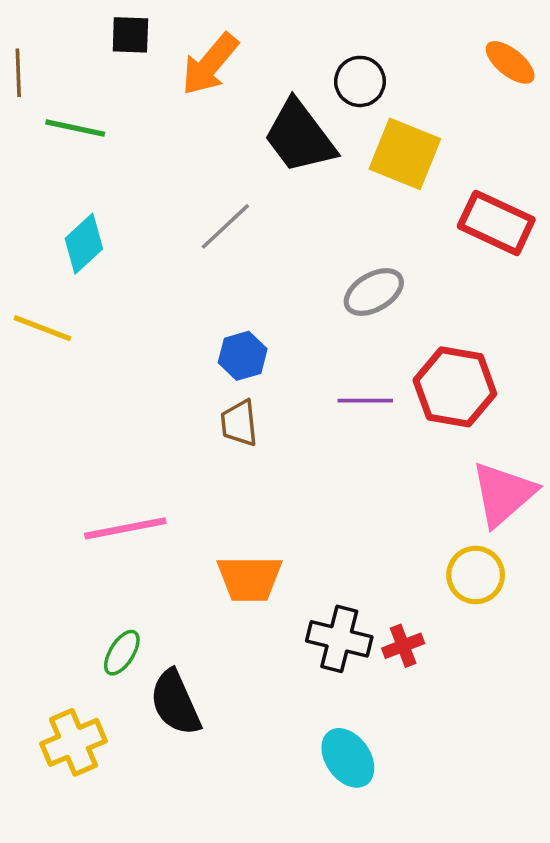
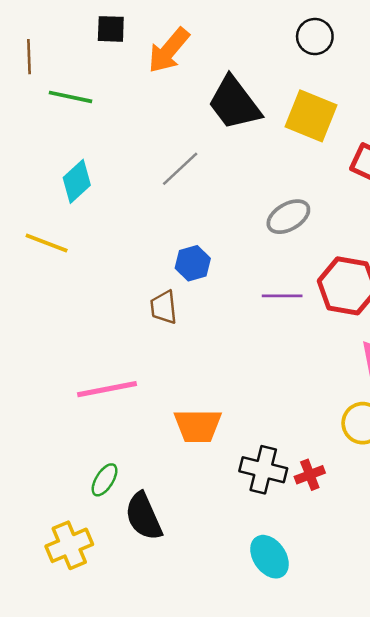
black circle: (360, 81) -> (315, 37), moved
brown trapezoid: (239, 423) -> (164, 307), moved

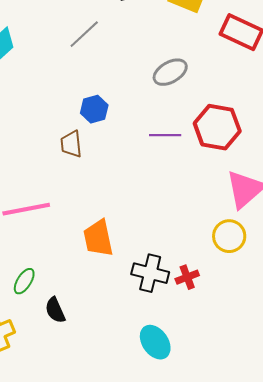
orange trapezoid: (198, 426) -> (98, 238), turned 78
black semicircle: (144, 516) -> (55, 310), size x0.7

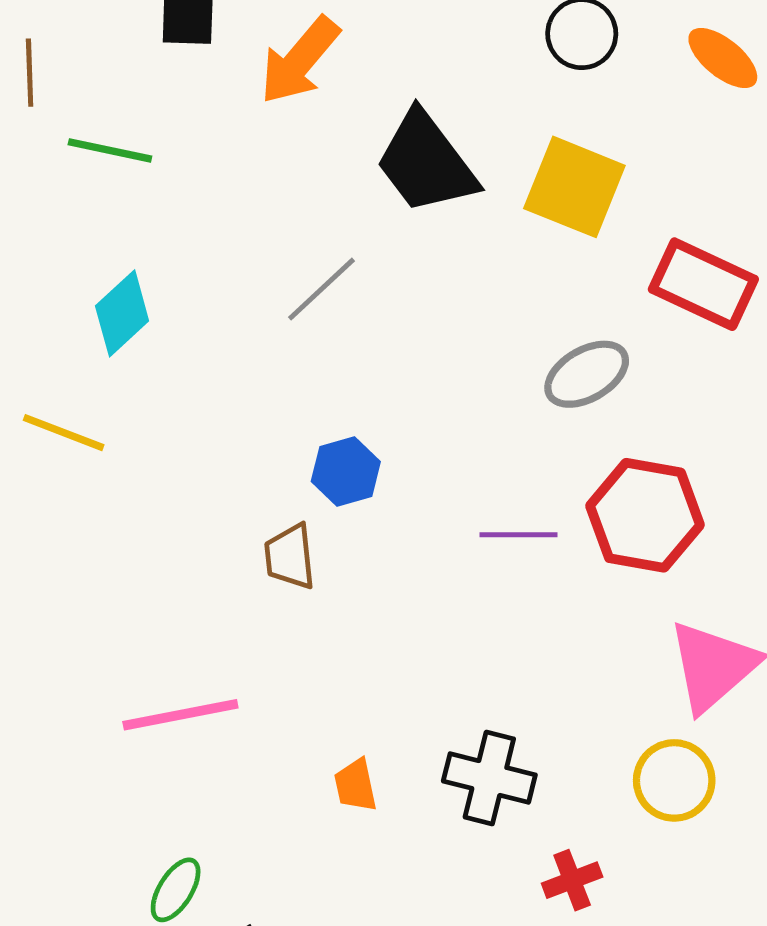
gray ellipse: (170, 72) -> (587, 374), moved
orange trapezoid: (98, 238) -> (356, 785), size x0.6
black cross: (150, 273) -> (489, 778), moved

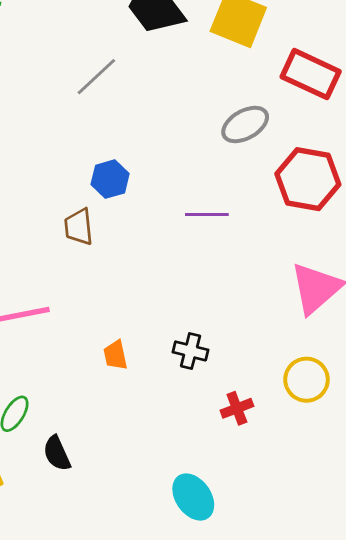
red hexagon: (645, 515) -> (308, 179), moved
black cross: (489, 778) -> (191, 351), size x0.7
yellow circle: (674, 780) -> (307, 380), moved

